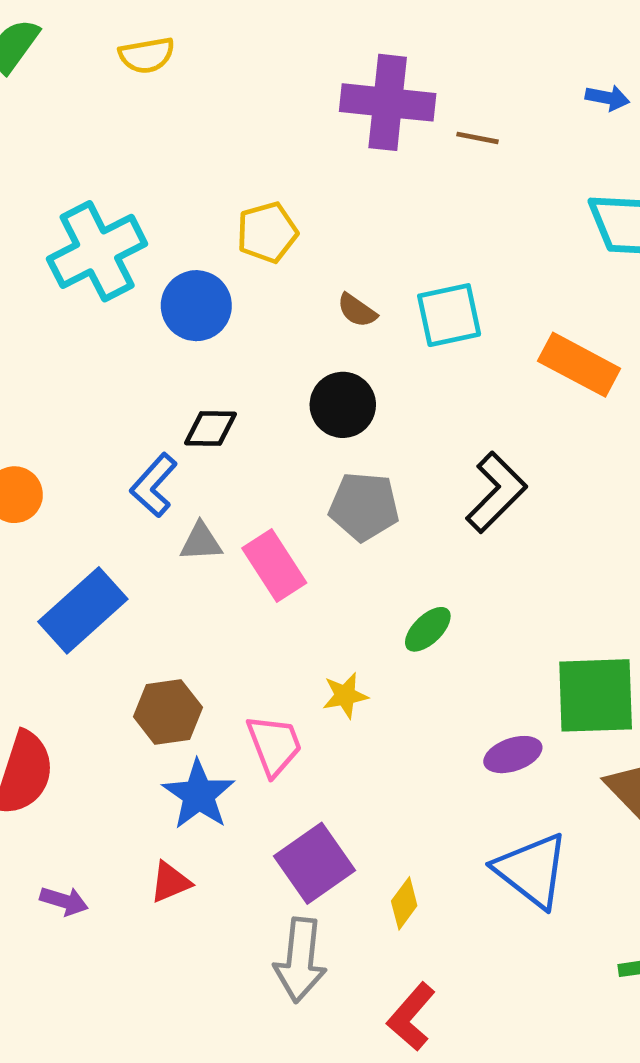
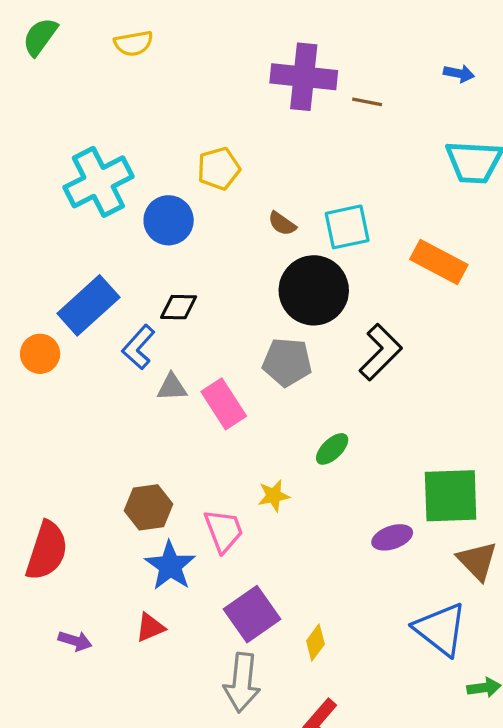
black circle: (343, 405) -> (314, 290), moved, size x1.5
blue rectangle: (83, 610) -> (88, 305), moved
blue triangle: (532, 870) -> (441, 629), moved

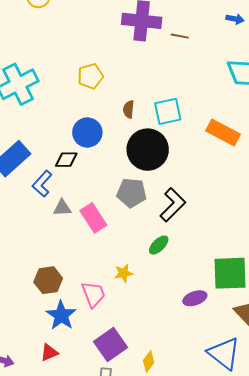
blue circle: (169, 220) -> (87, 132), moved
brown semicircle: (282, 224) -> (129, 109), turned 60
black L-shape: (381, 352) -> (173, 205), moved

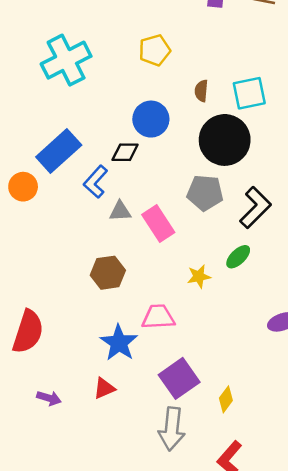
yellow star: (124, 273) -> (199, 276), moved
brown hexagon: (48, 280) -> (108, 273), moved
pink trapezoid: (93, 294) -> (158, 317), turned -72

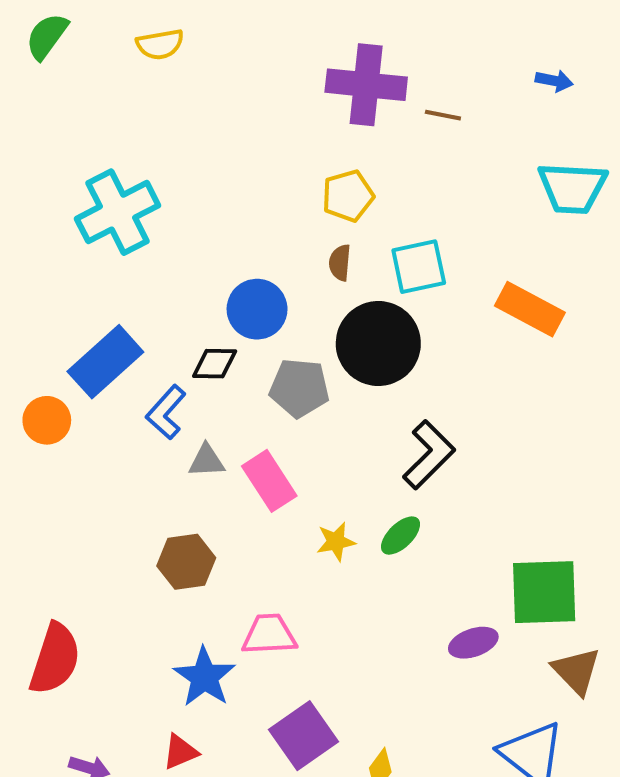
yellow pentagon: (155, 50) -> (348, 196), moved
gray pentagon: (205, 193) -> (299, 388), moved
yellow star: (199, 276) -> (336, 542), moved

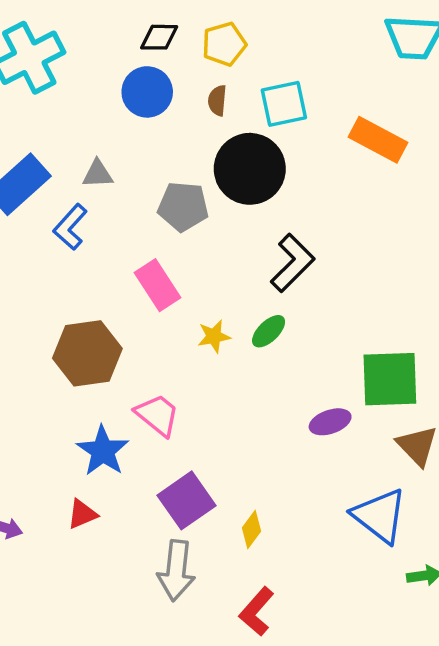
blue circle: (257, 309) -> (147, 92), moved
black diamond: (215, 364) -> (159, 37), moved
gray triangle: (206, 461) -> (98, 174), moved
brown hexagon: (186, 562) -> (87, 353), size x1.4
pink trapezoid: (269, 635) -> (157, 415), turned 42

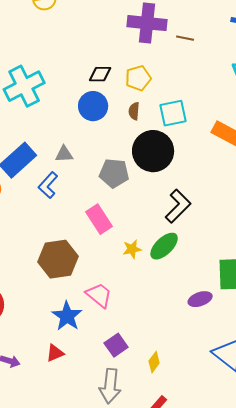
green ellipse: (269, 331) -> (164, 246), size x1.4
purple square: (187, 500) -> (116, 345), size x0.7

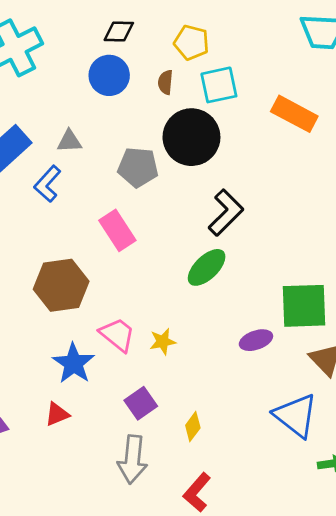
yellow pentagon: (138, 78) -> (191, 42), moved, turned 30
yellow star: (132, 249) -> (163, 341), moved

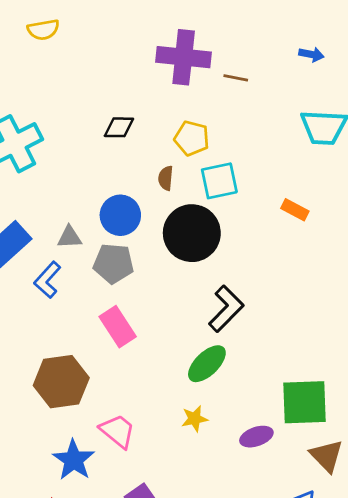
blue circle: (109, 75) -> (120, 215), moved
orange rectangle: (294, 114) -> (295, 210), size x0.6
gray pentagon: (138, 167) -> (113, 263), moved
yellow star: (163, 341) -> (195, 419), moved

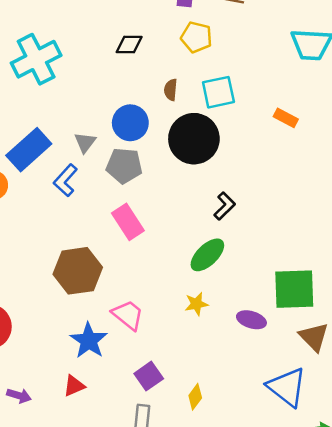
yellow pentagon: (192, 138) -> (196, 37), moved
gray triangle: (69, 237) -> (85, 142), turned -50
black L-shape: (226, 309) -> (225, 206), size x0.7
purple ellipse: (256, 437) -> (251, 320), turned 36

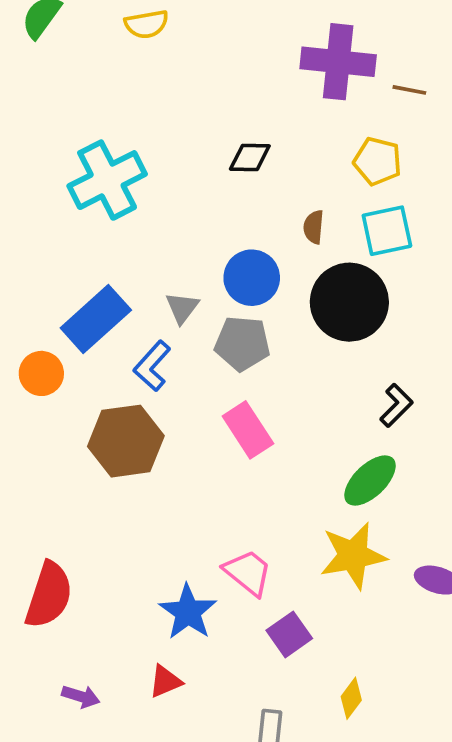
yellow pentagon: (196, 37) -> (378, 161), moved
brown hexagon: (78, 271) -> (126, 441), moved
yellow star: (196, 304) -> (353, 556), size x1.8
purple square: (149, 376) -> (289, 634), moved

